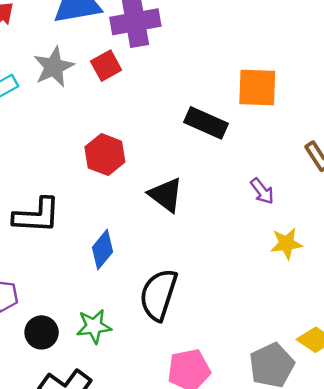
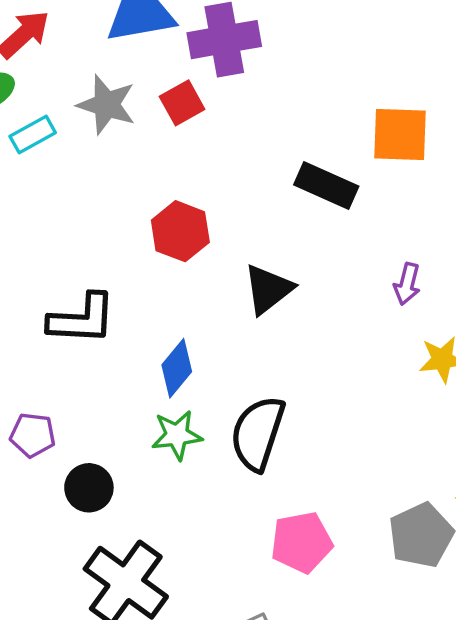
gray star: (54, 67) -> (106, 105), turned -30
purple arrow: (262, 191) -> (407, 284), turned 52
black triangle: (166, 195) -> (268, 289), turned 45
green star: (94, 326) -> (177, 435), moved

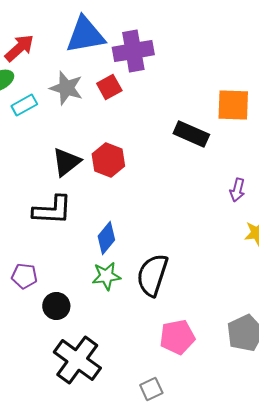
black triangle: (268, 289) -> (66, 162), moved

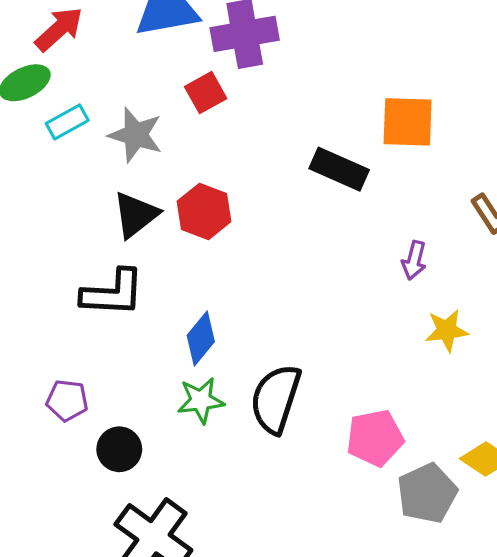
gray star: (66, 88) -> (136, 135), moved
pink pentagon: (177, 337) -> (375, 438), moved

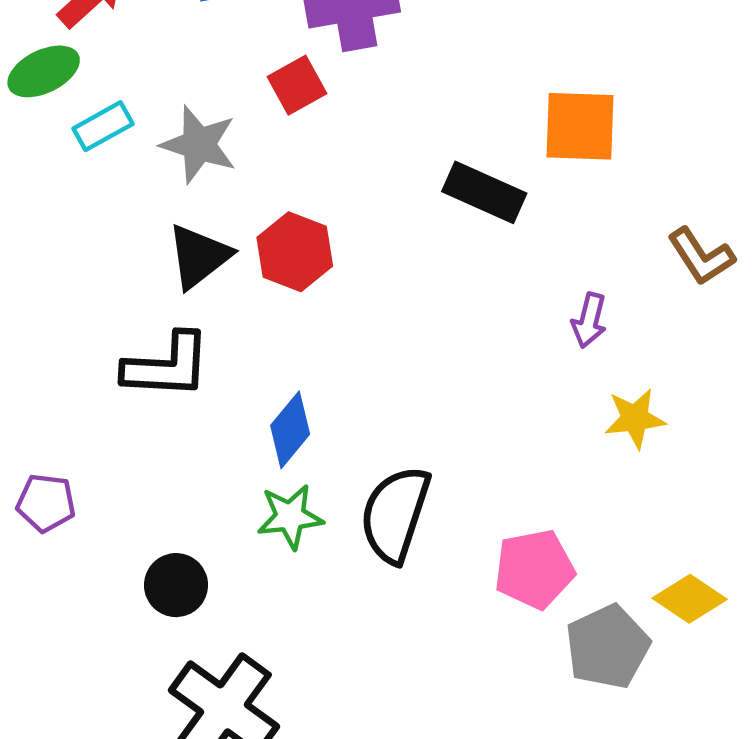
purple pentagon: (67, 400) -> (46, 503), moved

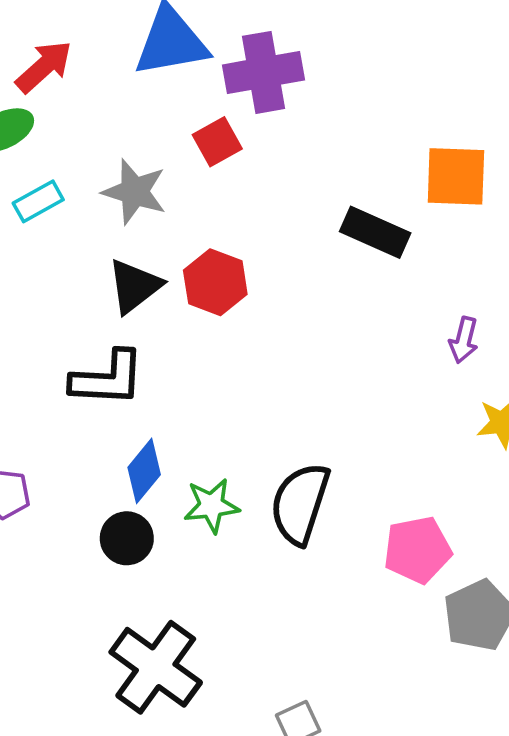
cyan rectangle: (103, 126) -> (38, 201), moved
blue diamond: (290, 430) -> (144, 471), moved
black circle: (176, 585) -> (127, 538), moved

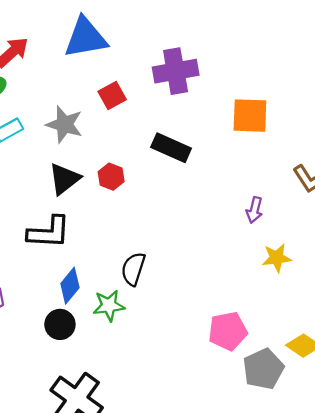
purple cross: (263, 72) -> (176, 71), moved
black rectangle: (375, 232) -> (171, 148), moved
red hexagon: (215, 282) -> (111, 177), size x0.7
black semicircle: (300, 504) -> (133, 269), moved, size x0.7

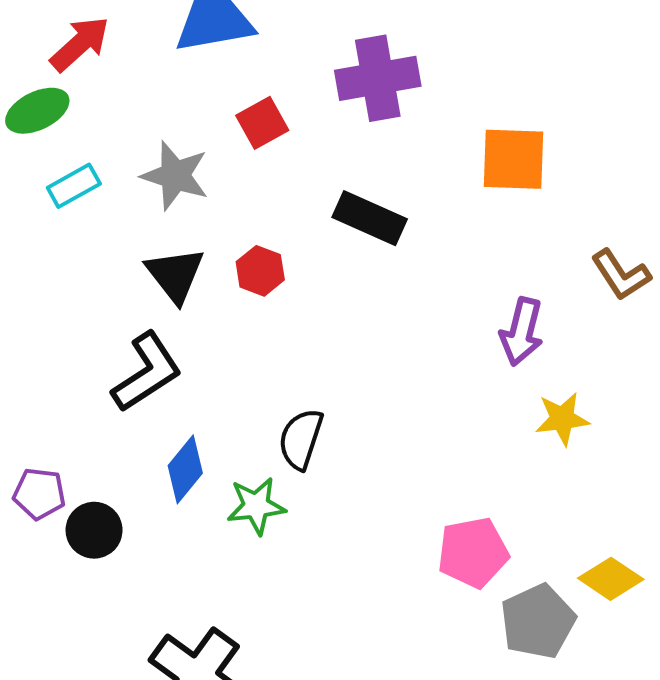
black triangle: (64, 179) -> (175, 275), turned -30
purple arrow: (254, 210) -> (522, 332), size x1.4
black L-shape: (49, 232) -> (147, 372), turned -36
black circle: (60, 324) -> (94, 530), moved

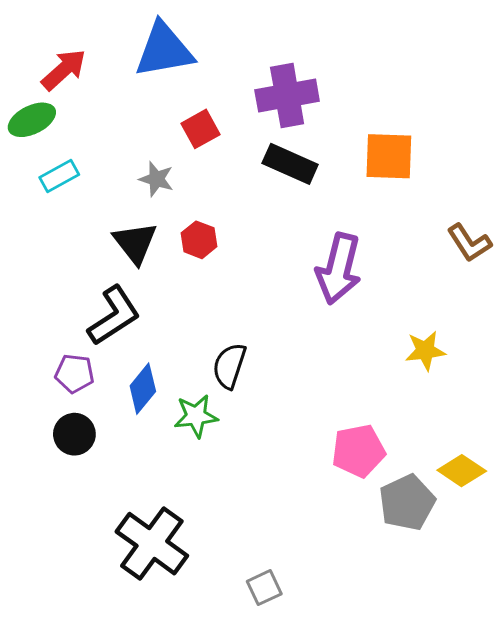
gray star: (175, 176) -> (156, 179), moved, size x0.7
black rectangle: (370, 218) -> (290, 164), moved
purple arrow: (522, 332) -> (339, 269), moved, size x1.4
purple pentagon: (39, 494) -> (74, 373), moved

